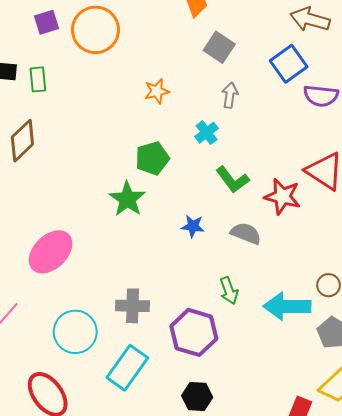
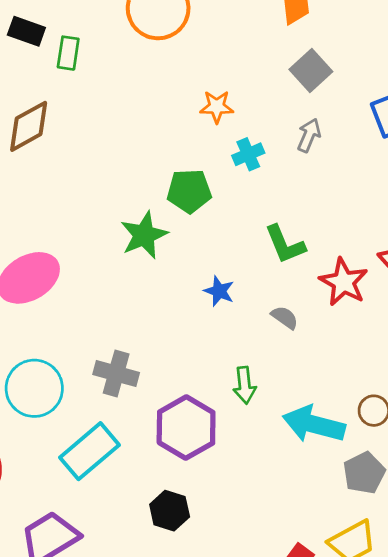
cyan cross: (207, 133) -> (248, 154), moved
gray semicircle: (246, 233) -> (285, 317), size x0.7

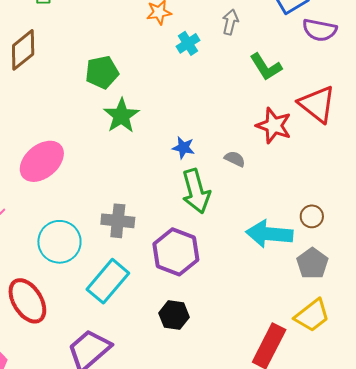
green pentagon: (189, 191) -> (102, 72), moved
green L-shape: (285, 244) -> (266, 67), moved
green arrow: (245, 385) -> (196, 191), moved, size x1.6

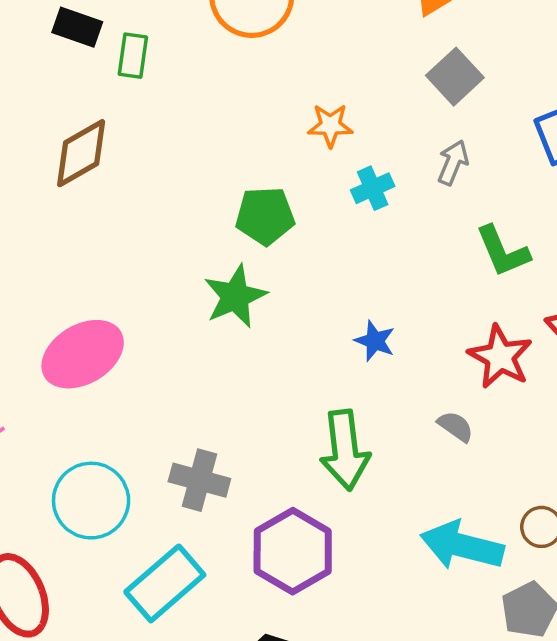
green pentagon: (102, 72) -> (265, 216), moved
blue star: (183, 148) -> (375, 341), moved
gray semicircle: (235, 159) -> (456, 426), moved

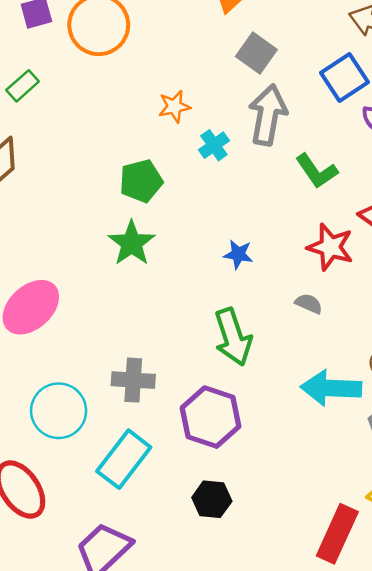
green rectangle: (133, 56) -> (23, 86), turned 52
gray arrow: (453, 162) -> (268, 115), size x1.8

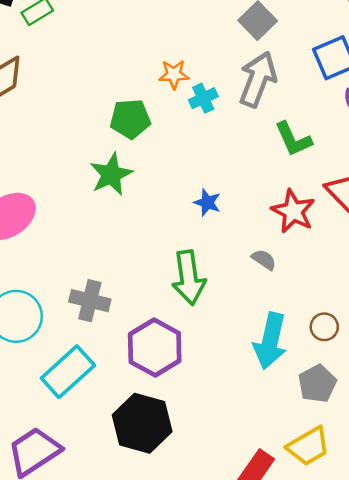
orange star: (174, 107) -> (174, 74), moved
cyan arrow: (331, 388) -> (270, 341), turned -90
black hexagon: (212, 499) -> (142, 423), size x1.6

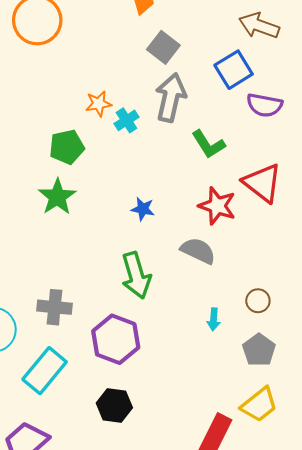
gray semicircle: (264, 260) -> (198, 251), size x1.6
cyan arrow: (270, 341) -> (214, 319), size x0.5
black hexagon: (142, 423) -> (114, 405), size x0.7

